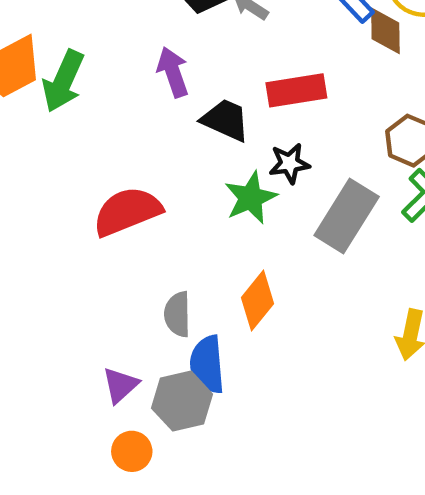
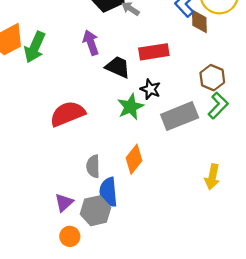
black star: (289, 163) -> (150, 89), turned 30
gray rectangle: (347, 216) -> (180, 116), turned 36

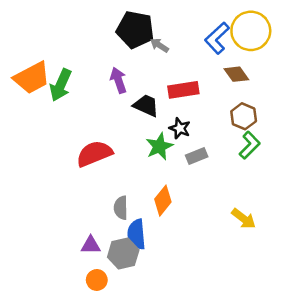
brown diamond: (199, 21) -> (236, 74), moved, turned -35
gray rectangle: (180, 116) -> (197, 156), moved, size x0.6
yellow arrow: (212, 177) -> (244, 219), turned -65
purple triangle: (64, 203) -> (91, 245), turned 42

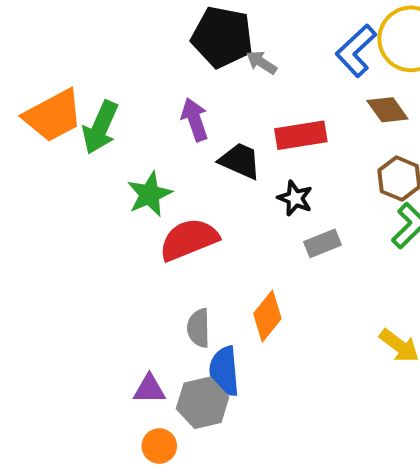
green star: (159, 146) -> (149, 194), moved
red semicircle: (94, 154) -> (189, 239), moved

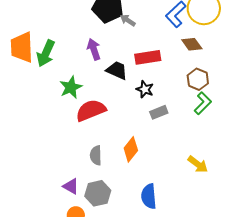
orange trapezoid: (53, 116) -> (22, 47), turned 116
blue semicircle: (224, 371) -> (149, 196), moved
purple triangle: (149, 389) -> (71, 186), turned 30

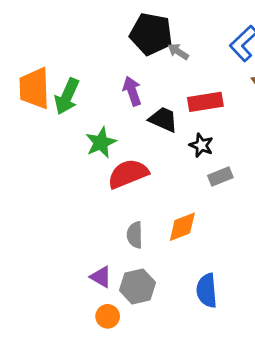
orange diamond: (131, 149) -> (182, 227), turned 30

